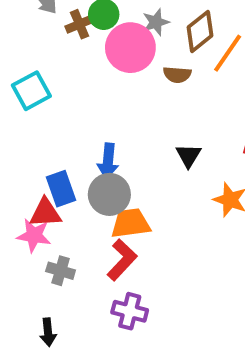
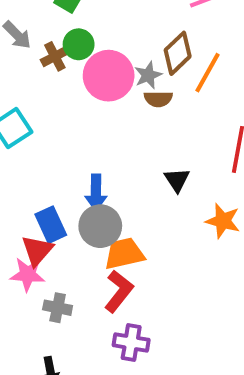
gray star: (156, 22) -> (148, 75), moved
red triangle: (45, 213) -> (37, 251), turned -40

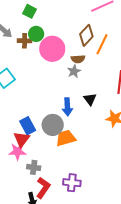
brown cross: (55, 56) -> (25, 41), turned 32
gray star: (148, 75) -> (74, 71), moved
blue arrow: (96, 193) -> (67, 107), moved
red L-shape: (119, 291) -> (43, 188), moved

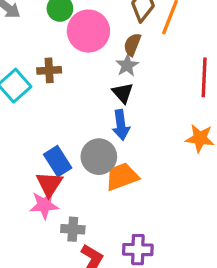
brown cross: (25, 41) -> (49, 70), moved
brown semicircle: (78, 59) -> (132, 45), turned 120
black triangle: (90, 99) -> (123, 93), moved

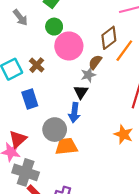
brown cross: (49, 70) -> (37, 65), turned 32
blue rectangle: (58, 161) -> (30, 99), moved
gray cross: (73, 229) -> (26, 172), size x1.6

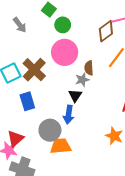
green circle: (54, 27) -> (63, 25), moved
brown diamond: (109, 38) -> (106, 31), moved
brown semicircle: (95, 62) -> (89, 68), turned -40
brown cross: (37, 65) -> (34, 70), size x1.6

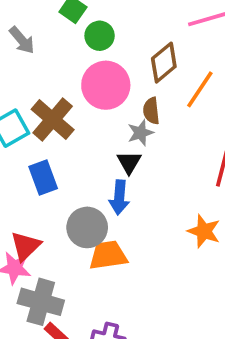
brown diamond: (106, 31) -> (164, 63), moved

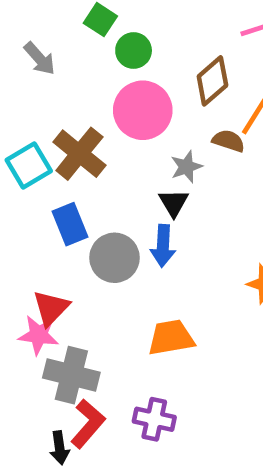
brown semicircle: (151, 111) -> (228, 141), moved, turned 116
gray circle: (87, 227) -> (114, 258), moved
orange trapezoid: (108, 255) -> (171, 338), moved

